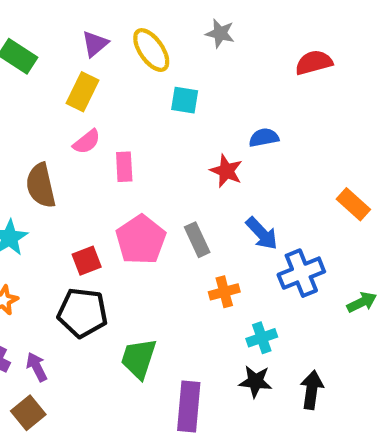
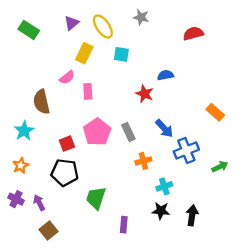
yellow rectangle: (82, 92) -> (84, 53), moved
purple rectangle: (189, 406) -> (124, 225), size x0.6
brown square: (28, 413) -> (48, 230), moved

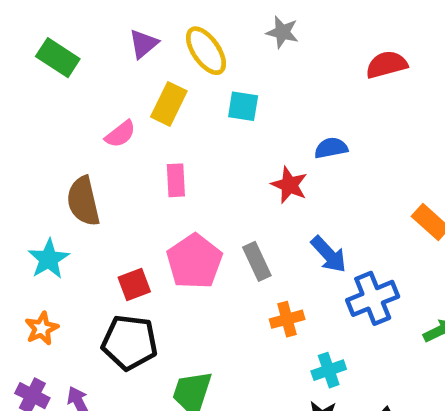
pink semicircle: (67, 77) -> (120, 134), moved

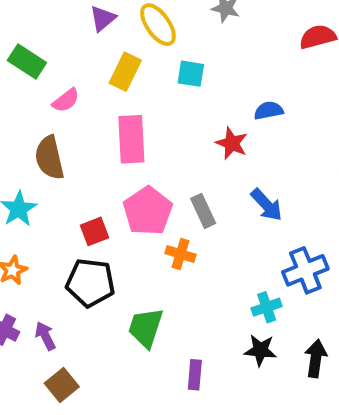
green rectangle: (58, 58) -> (27, 61), moved
pink semicircle: (120, 134) -> (66, 100), moved
pink rectangle: (176, 180) -> (131, 139), size x1.6
blue cross: (373, 298) -> (305, 270), moved
orange cross: (287, 319) -> (181, 254), moved, turned 32

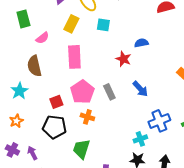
green rectangle: (27, 61) -> (23, 19), turned 42
orange cross: (181, 254) -> (87, 117), moved

